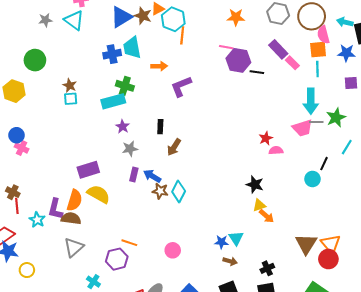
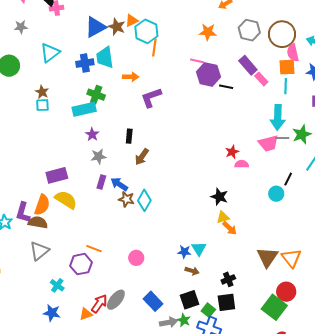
cyan triangle: (74, 20) -> (50, 53), moved, turned 45
red circle: (328, 259) -> (286, 292), moved

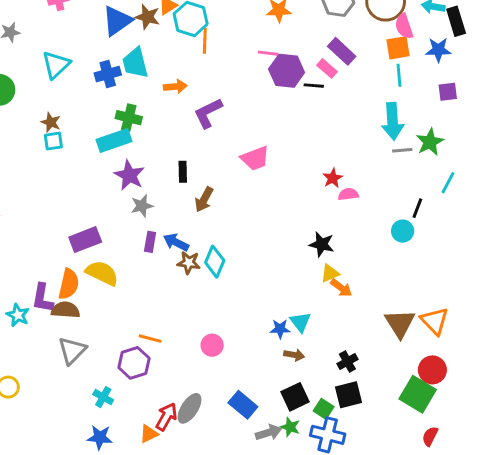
pink rectangle: (261, 79) -> (327, 68), moved
purple star: (92, 134) -> (129, 175), size x1.5
pink trapezoid: (268, 143) -> (255, 158), moved

